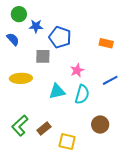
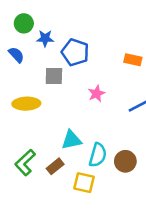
cyan triangle: (57, 91) -> (71, 140), moved
cyan semicircle: (82, 94) -> (98, 155), moved

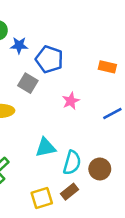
gray square: (54, 76) -> (28, 83), turned 30
brown rectangle: (55, 166) -> (70, 192), moved
yellow square: (84, 183) -> (42, 198), moved, turned -30

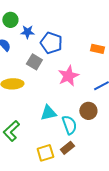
pink star: (71, 101) -> (68, 76), size x1.5
cyan semicircle: (72, 163) -> (69, 125), turned -36
brown circle: (100, 169) -> (88, 111), moved

